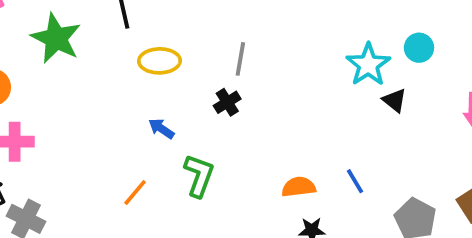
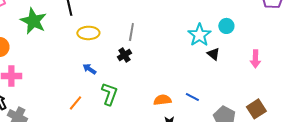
blue line: (355, 181) -> (192, 97), turned -32

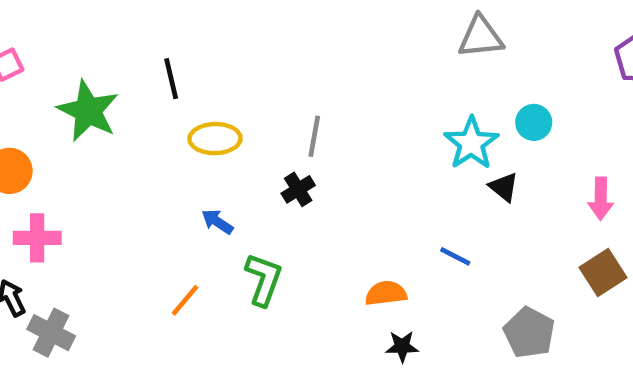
blue line: (192, 97) -> (455, 256), moved
brown square: (256, 109) -> (603, 273), moved

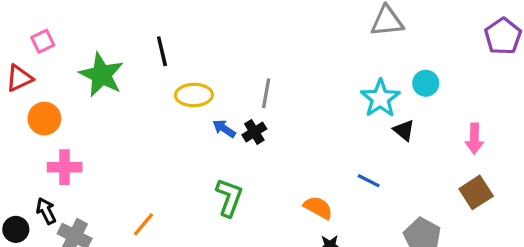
blue arrow: (217, 222) -> (224, 129), moved
orange semicircle: (386, 293) -> (318, 208), turned 36
orange line: (185, 300) -> (143, 224), moved

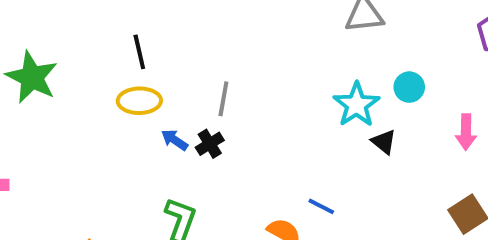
black line: (162, 51) -> (139, 52), moved
pink arrow: (474, 139) -> (466, 132), moved
blue line: (369, 181) -> (321, 206), moved

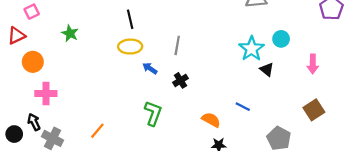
green star: (32, 77) -> (70, 33), size x0.6
black cross: (210, 144) -> (180, 80), moved
blue line: (321, 206) -> (243, 107), moved

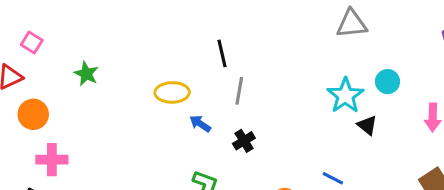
pink square: (32, 12) -> (32, 43), turned -32
black line: (130, 19) -> (222, 53), moved

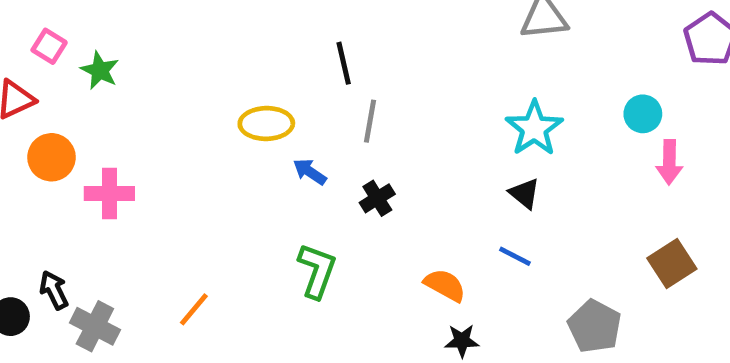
green star: (86, 74) -> (100, 70), moved
cyan circle: (387, 82) -> (643, 114), moved
black triangle: (367, 125) -> (525, 193), moved
pink cross: (52, 160) -> (109, 193), moved

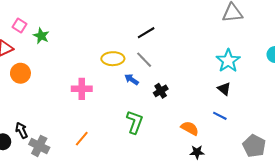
black line: (344, 63) -> (146, 33), turned 72
gray line: (370, 121) -> (144, 60), moved, turned -54
pink cross: (109, 193) -> (82, 89), moved

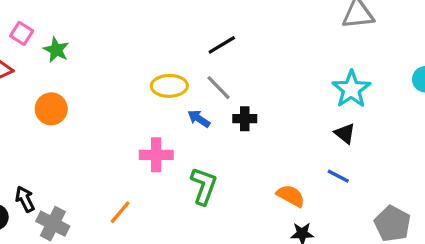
orange circle: (20, 73) -> (51, 109), moved
pink cross: (82, 89) -> (156, 155), moved
black cross: (161, 91) -> (245, 119), moved, turned 32

